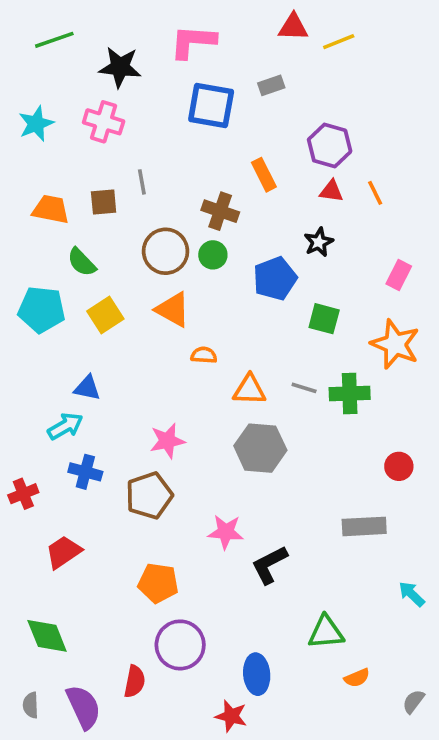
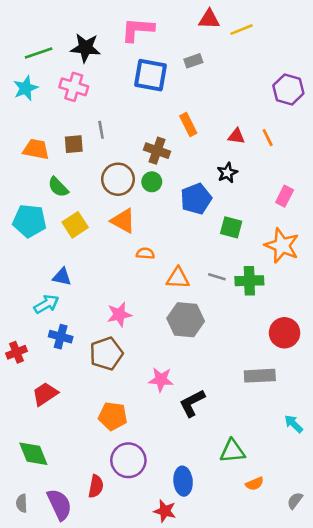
green line: (54, 40) -> (39, 53), moved
purple hexagon: (330, 146) -> (288, 89), moved
red circle: (399, 466) -> (285, 333), size x1.5

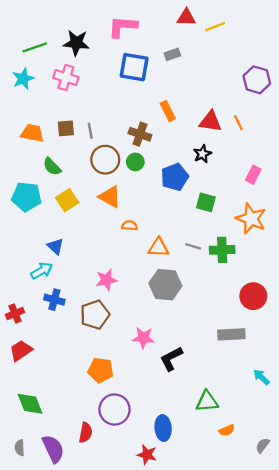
gray line: (101, 130) -> (90, 131), moved
red triangle: (236, 136) -> (211, 121), size x1.5
blue triangle: (62, 277) -> (56, 246), turned 30
red trapezoid: (45, 394) -> (21, 351), moved

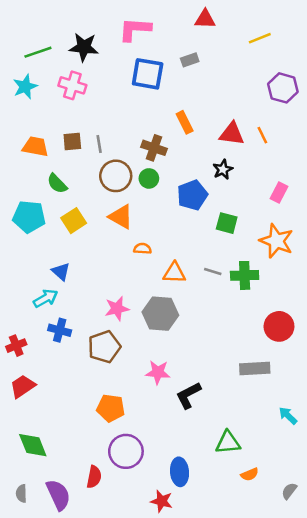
yellow line: (215, 27) -> (260, 38), moved
gray hexagon: (165, 285) -> (160, 314), moved

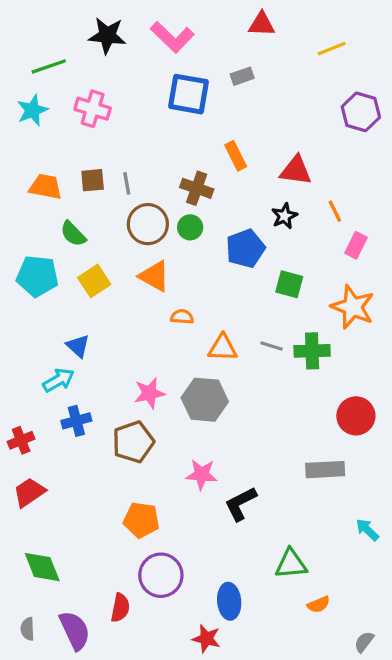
pink L-shape: (135, 29) -> (172, 37), turned -140
black star: (84, 47) -> (107, 36), moved
orange line: (262, 135) -> (335, 211), moved
blue cross: (60, 330) -> (76, 421), turned -30
gray semicircle: (289, 491) -> (364, 642), moved

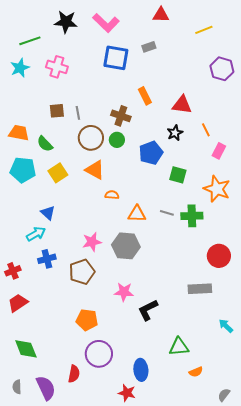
orange trapezoid: (45, 187) -> (19, 133), moved

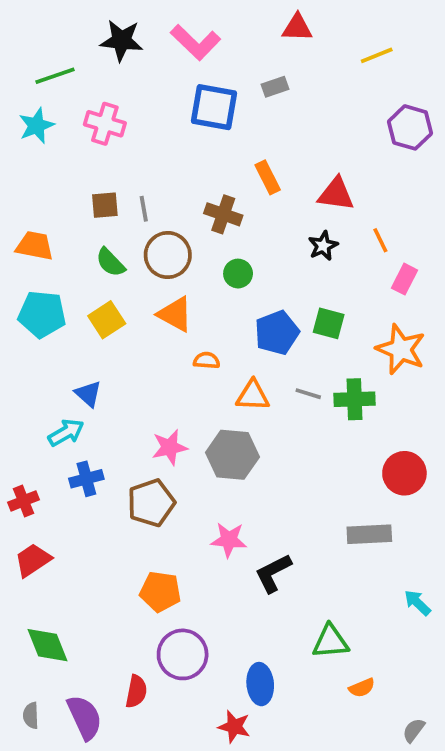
green circle: (117, 140) -> (238, 274), moved
green semicircle: (45, 144) -> (110, 262), moved
blue pentagon: (151, 153) -> (277, 333), moved

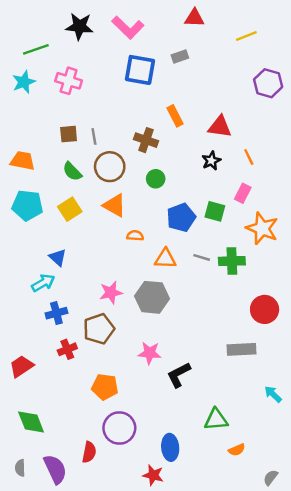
pink rectangle: (404, 279) -> (243, 193), moved
red cross: (24, 501) -> (67, 349), moved

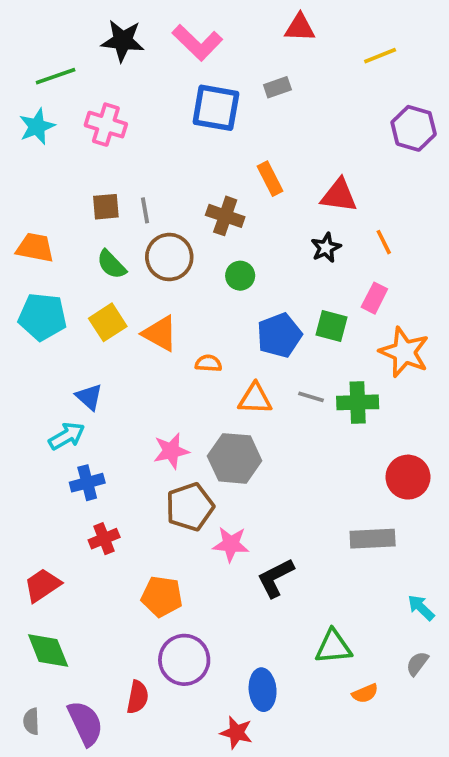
orange triangle: (115, 205) -> (160, 333), moved
brown pentagon: (99, 329) -> (190, 507), moved
red trapezoid: (21, 366) -> (42, 585), moved
gray semicircle: (271, 478) -> (417, 664), moved

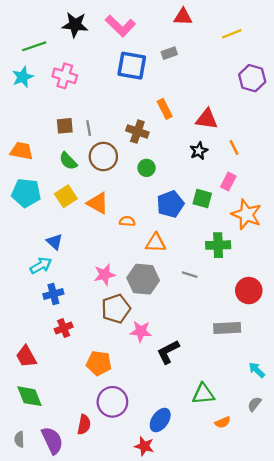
gray line: (311, 397) -> (190, 275), moved
red trapezoid: (42, 585) -> (26, 356), turned -85
blue ellipse: (263, 690) -> (160, 420), turned 40

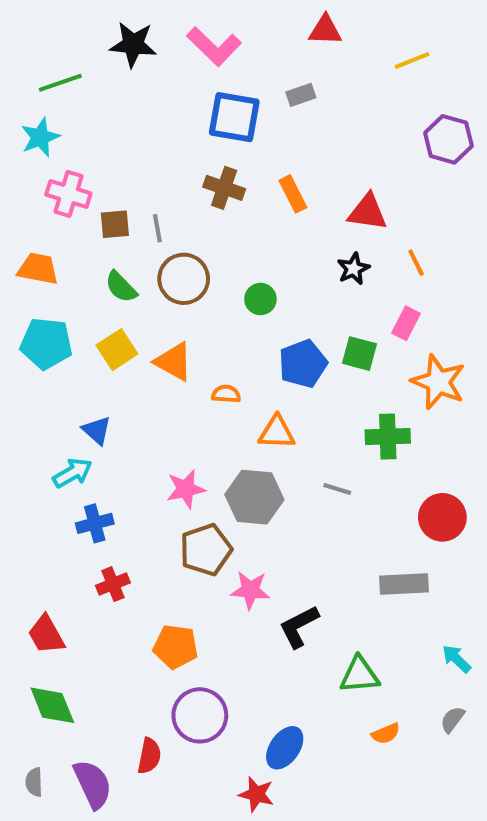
pink cross: (65, 76) -> (68, 194), moved
brown cross: (137, 132) -> (224, 188), moved
green triangle: (203, 394) -> (360, 675), moved
orange semicircle: (223, 422) -> (386, 734), moved

